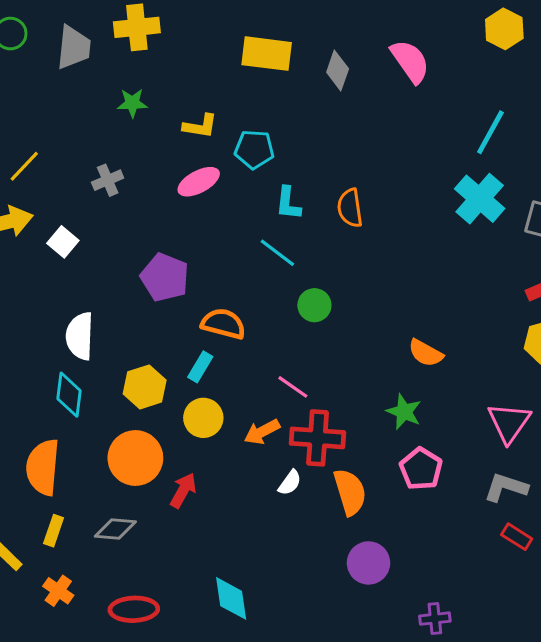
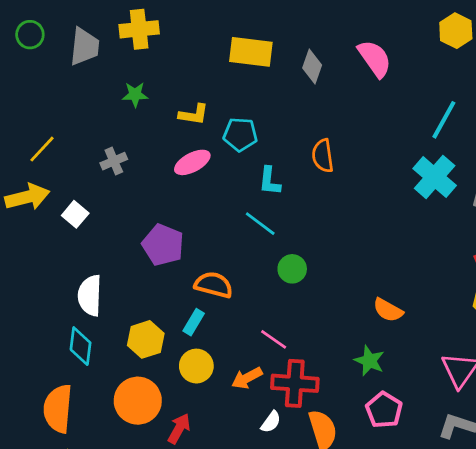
orange semicircle: (350, 208) -> (323, 156), moved

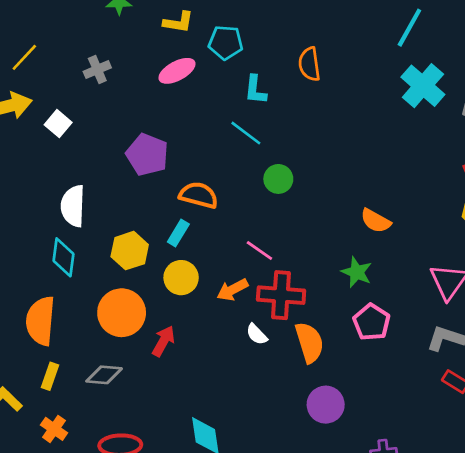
cyan line: (444, 120) -> (409, 28), moved
white semicircle: (271, 422) -> (257, 334), turned 100

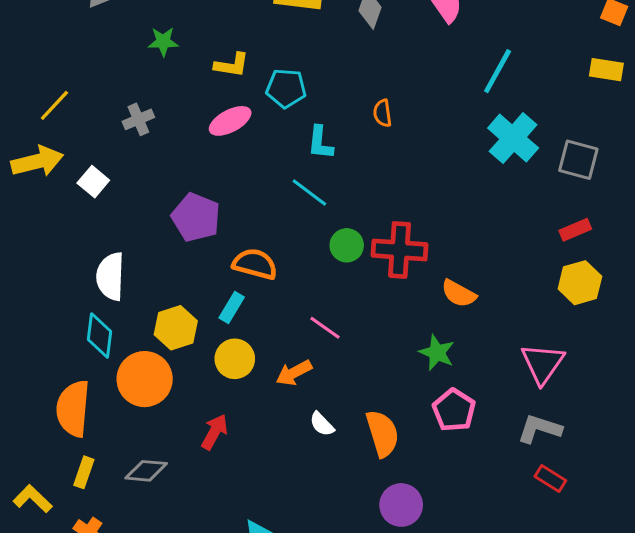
orange semicircle: (309, 64) -> (382, 113), size x0.7
red cross: (281, 295) -> (400, 250), moved
orange circle: (122, 313) -> (145, 379), moved

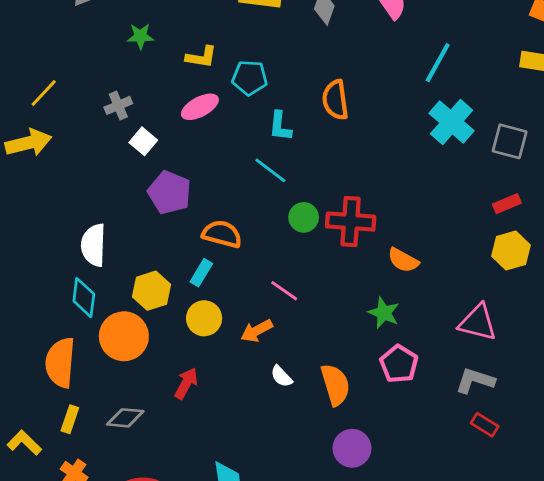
orange semicircle: (382, 113) -> (335, 100), size x1.6
white square: (93, 182) -> (143, 141), moved
pink triangle: (543, 363) -> (478, 322), turned -51

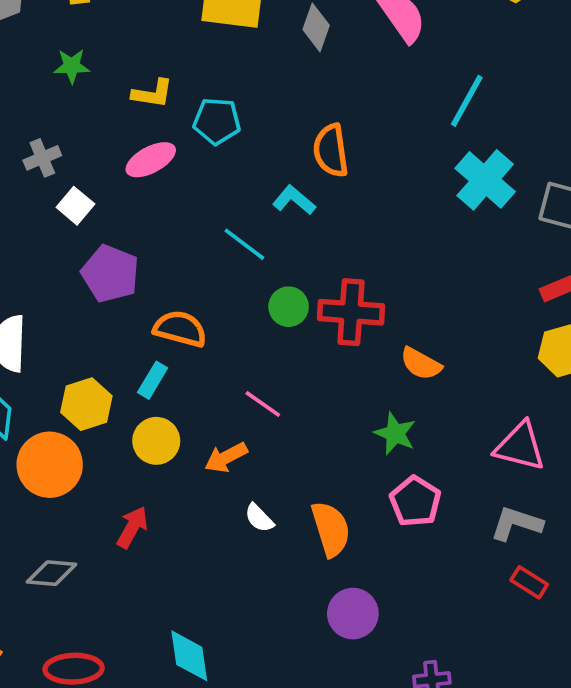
cyan L-shape: (280, 126) -> (294, 200), moved, turned 124

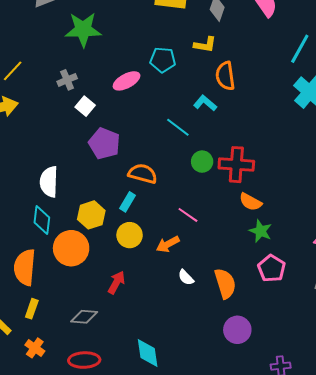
green star: (72, 66) -> (83, 30), size x1.8
yellow L-shape: (153, 94) -> (205, 45), moved
orange semicircle: (421, 364) -> (250, 202), moved
gray diamond: (52, 573) -> (84, 317), moved

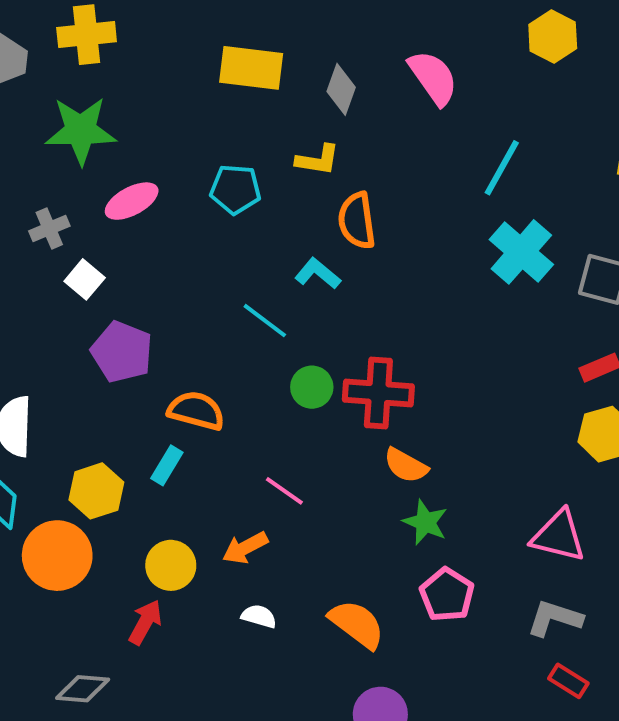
pink ellipse: (127, 81) -> (132, 201), moved
yellow circle: (130, 235) -> (171, 565), moved
white semicircle: (186, 277) -> (259, 616), moved, turned 150
orange semicircle: (225, 283) -> (357, 624), turned -36

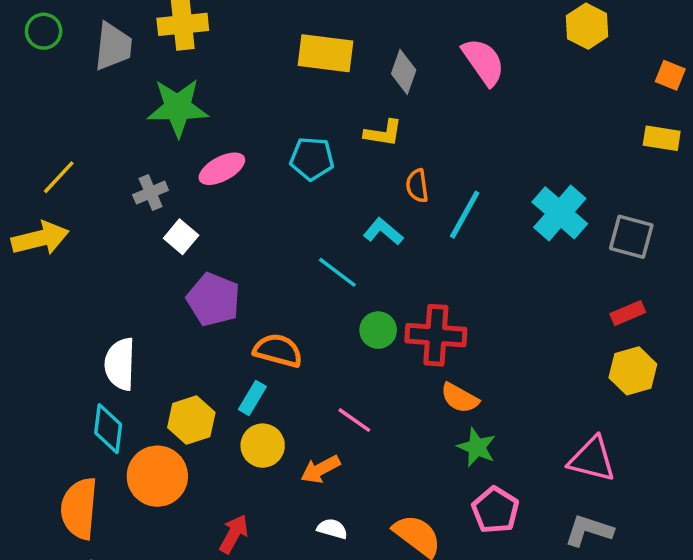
cyan line: (502, 168) -> (465, 215), moved
orange semicircle: (357, 221) -> (417, 186), size x0.7
yellow circle: (171, 565) -> (263, 446), moved

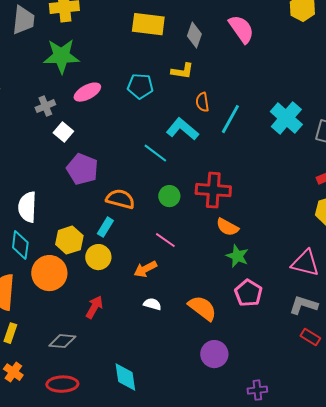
cyan L-shape: (383, 232) -> (182, 129), size x1.4
green circle: (378, 330) -> (169, 196), moved
yellow circle: (263, 446) -> (98, 257), moved

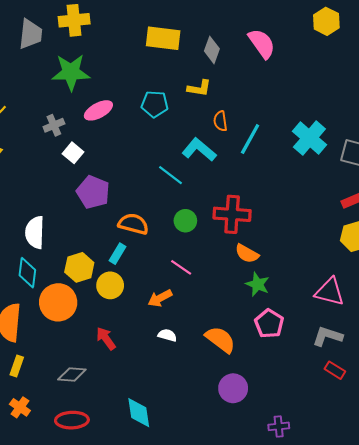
red arrow: (94, 307) -> (106, 338), turned -65

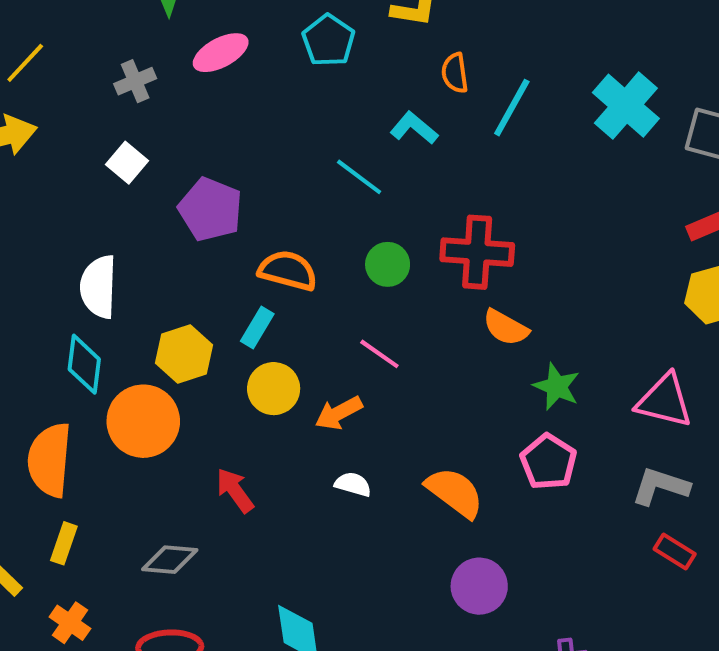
cyan pentagon: (155, 104) -> (329, 40), turned 30
cyan L-shape: (199, 150) -> (414, 128), size x0.7
white square: (73, 153) -> (127, 163), moved
green star: (258, 284) -> (557, 387), moved
yellow circle: (110, 285) -> (274, 389), moved

